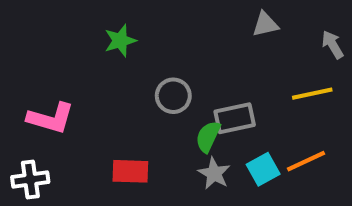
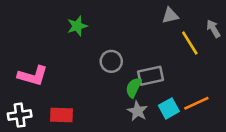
yellow line: (312, 94) -> (190, 43), moved, turned 70
red rectangle: (130, 171) -> (62, 115), moved

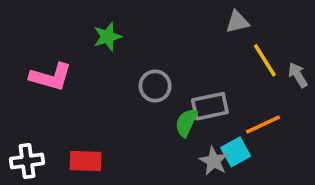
gray arrow: (213, 29) -> (298, 75), moved
pink L-shape: (33, 76) -> (51, 77), moved
orange line: (196, 103) -> (263, 124), moved
gray star: (137, 111) -> (214, 161), moved

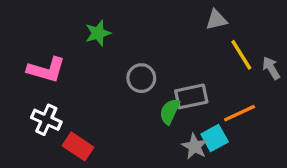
white cross: (27, 161) -> (46, 120), moved, turned 32
red rectangle: (86, 161) -> (78, 146), turned 32

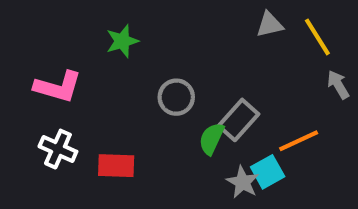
yellow line: (241, 55) -> (317, 37), moved
gray rectangle: (191, 96) -> (238, 120), turned -36
red rectangle: (78, 146) -> (116, 166), moved, turned -32

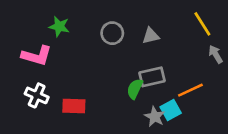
gray triangle: (270, 25) -> (151, 36), moved
green star: (122, 41) -> (59, 26), moved, turned 30
gray circle: (176, 97) -> (112, 33), moved
gray rectangle: (238, 120) -> (152, 77), turned 35

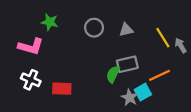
yellow line: (202, 24) -> (163, 38), moved

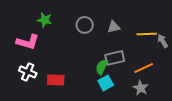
yellow line: (163, 38) -> (147, 34), turned -60
cyan square: (143, 92) -> (106, 83), moved
gray star: (130, 98) -> (141, 88), moved

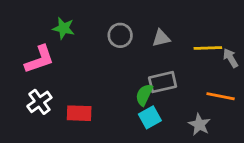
pink L-shape: (28, 42) -> (39, 59), turned -35
orange line: (144, 68) -> (221, 96), moved, turned 36
white cross: (28, 72) -> (39, 102), turned 30

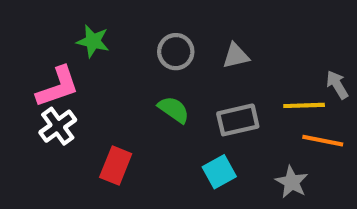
yellow line: (208, 48) -> (304, 105), moved
green semicircle: (144, 95) -> (174, 110), moved, turned 100
white cross: (39, 102) -> (58, 126), moved
red rectangle: (79, 113) -> (116, 165), turned -70

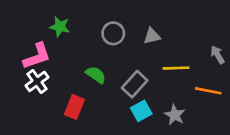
yellow line: (304, 105) -> (176, 68), moved
green semicircle: (174, 110) -> (96, 75), moved
gray rectangle: (238, 120) -> (135, 84), moved, turned -35
gray star: (292, 182) -> (175, 115), moved

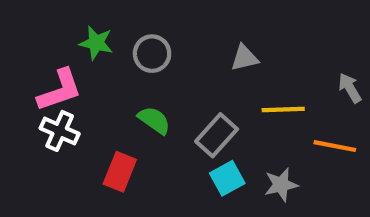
gray circle: (113, 33) -> (152, 54), moved
white cross: (37, 81) -> (60, 131), turned -30
gray star: (175, 115) -> (281, 185), turned 30

